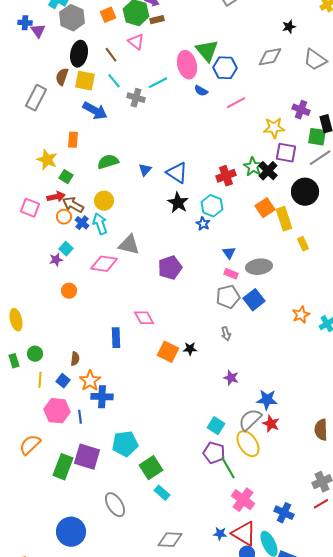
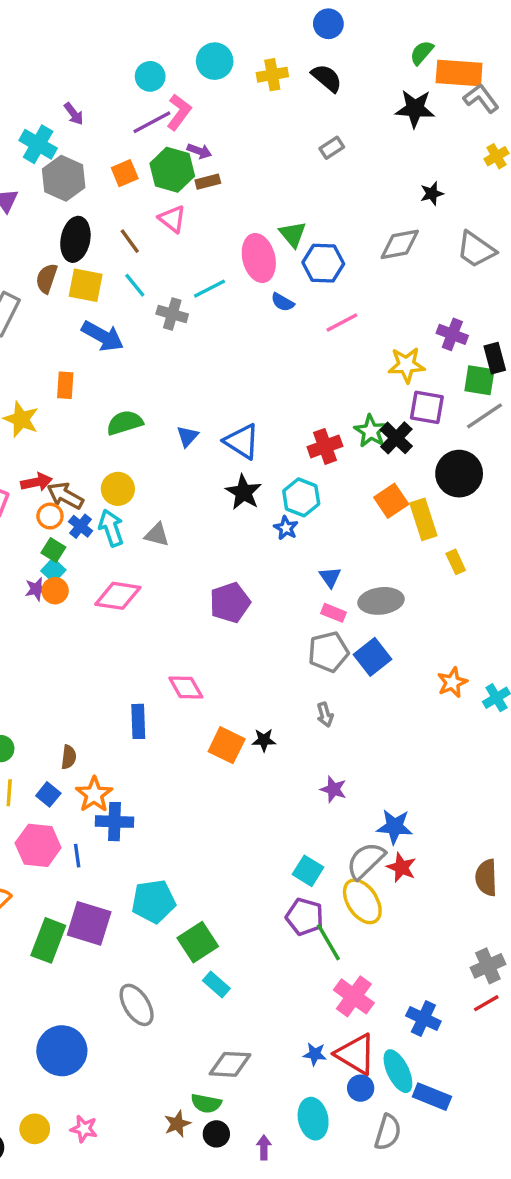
green triangle: (207, 51) -> (293, 234), size x0.7
green square: (66, 177) -> (53, 550), moved
gray triangle: (129, 245) -> (157, 535), moved, size x0.7
orange circle: (69, 291) -> (55, 591), moved

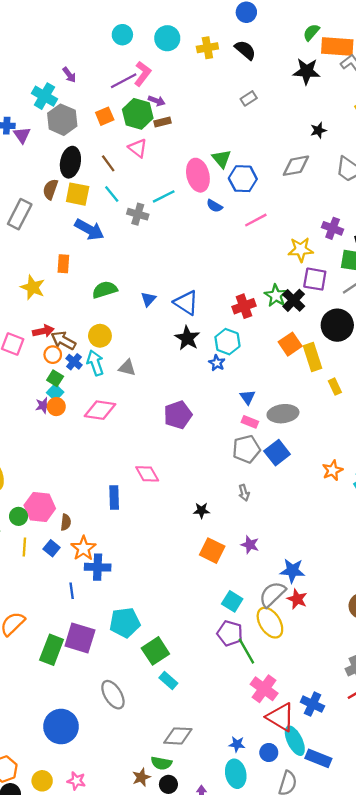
cyan circle: (150, 76) -> (122, 35), moved
orange square: (227, 745) -> (212, 551), moved
pink hexagon: (38, 845) -> (40, 507), moved
blue star: (315, 1054) -> (237, 744), moved
red triangle: (356, 1054) -> (281, 717), moved

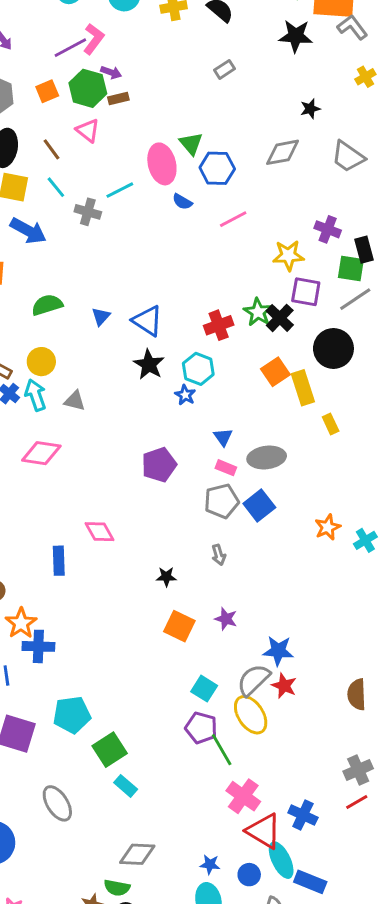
purple pentagon: (178, 415) -> (159, 465), moved

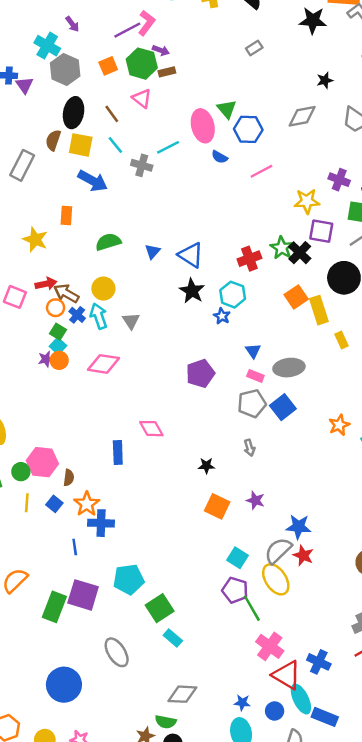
gray triangle: (75, 401) -> (131, 321), turned 42

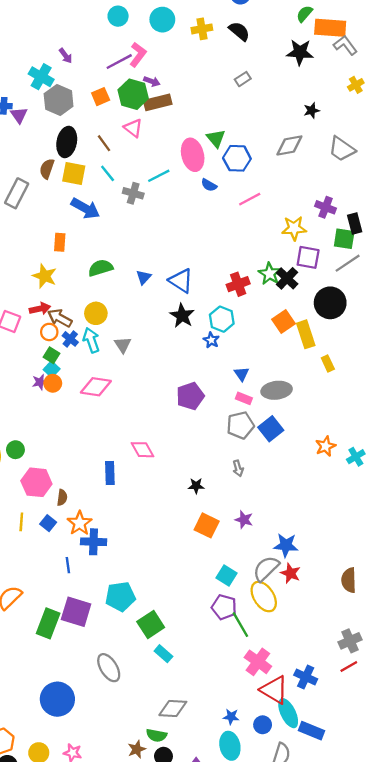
brown rectangle: (167, 72) -> (158, 102), size x1.6
yellow star: (35, 239) -> (45, 276), moved
green circle: (21, 472) -> (15, 450), moved

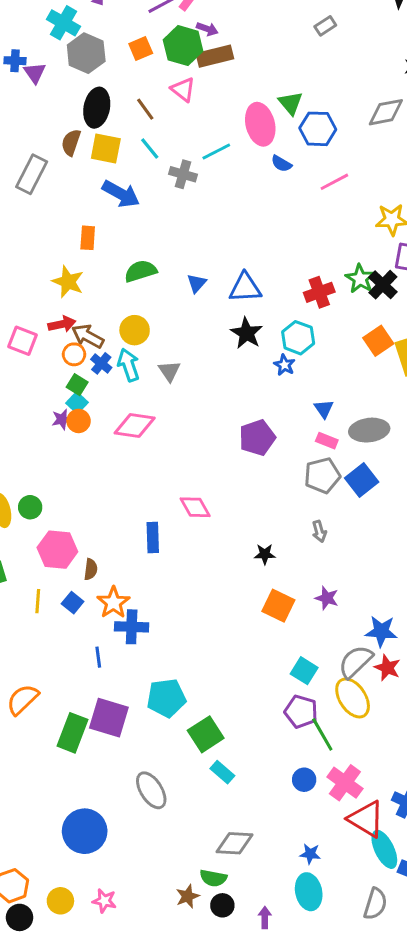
blue triangle: (181, 281) -> (245, 288), turned -36
blue circle: (263, 725) -> (304, 780), moved

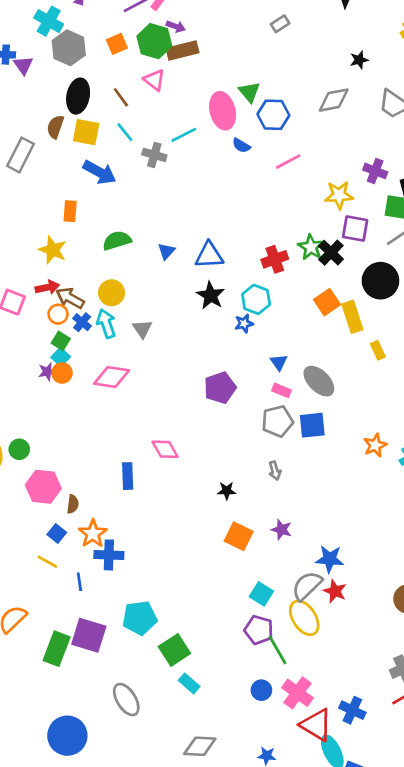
blue star: (284, 365) -> (244, 323), turned 30
gray ellipse: (369, 430) -> (319, 381), turned 52
blue square: (362, 480) -> (312, 425), turned 32
yellow line: (38, 601) -> (47, 562), moved, turned -65

